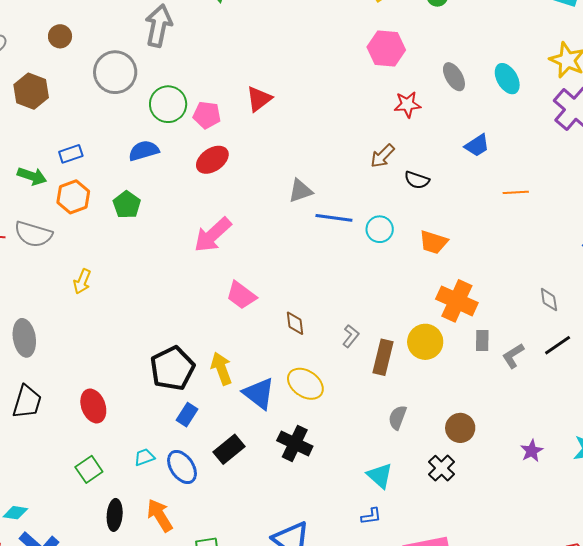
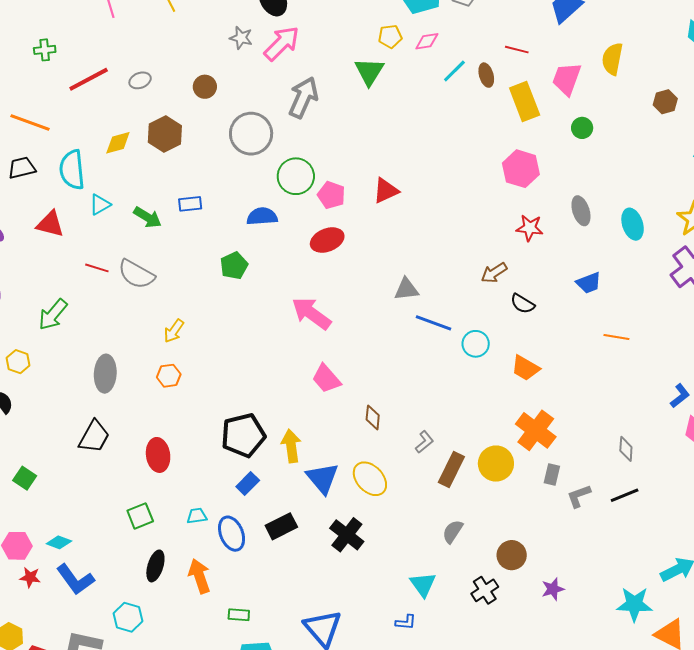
orange hexagon: (73, 197) -> (169, 376), moved, size x0.7
pink arrow: (213, 235) -> (311, 313), turned 66
purple star: (532, 451) -> (553, 589), moved

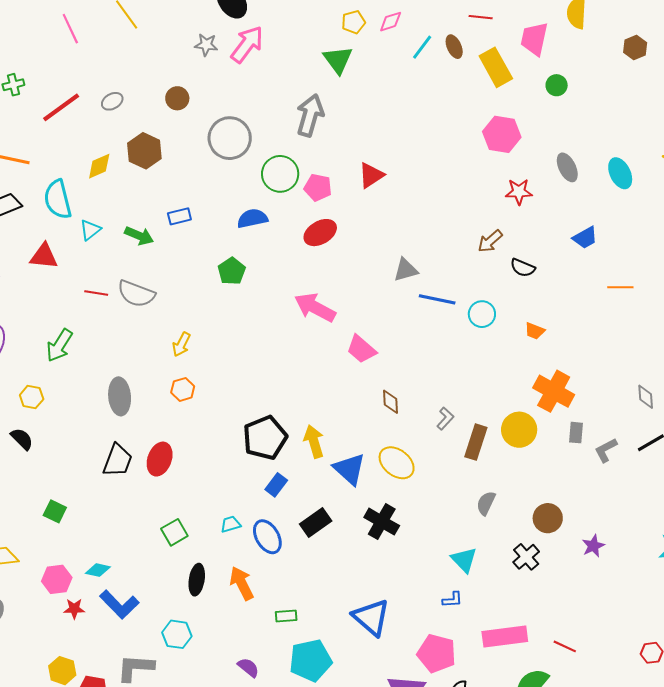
gray arrow: (303, 97) -> (310, 115), moved
orange trapezoid: (525, 368) -> (535, 331), size x0.7
pink trapezoid: (326, 379) -> (361, 349), moved
red ellipse: (158, 455) -> (160, 459), moved, turned 36

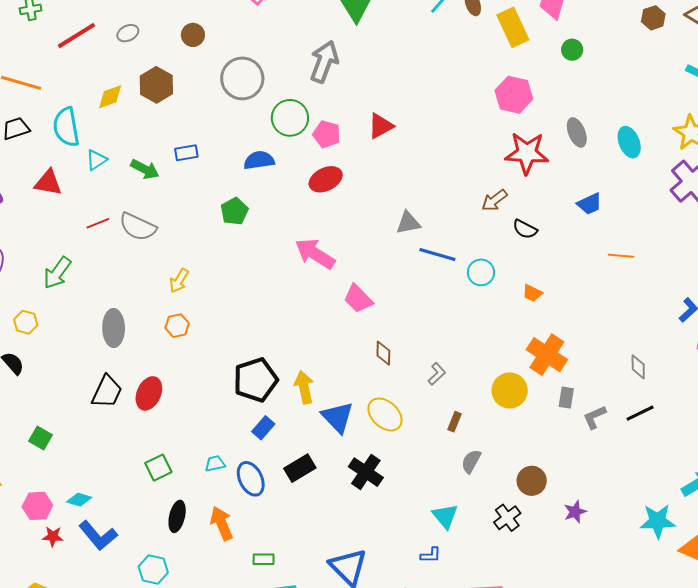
red star: (519, 192) -> (527, 153), size x1.6
red line: (96, 293) -> (98, 223), turned -35
brown rectangle: (476, 442) -> (455, 422), moved, size x0.6

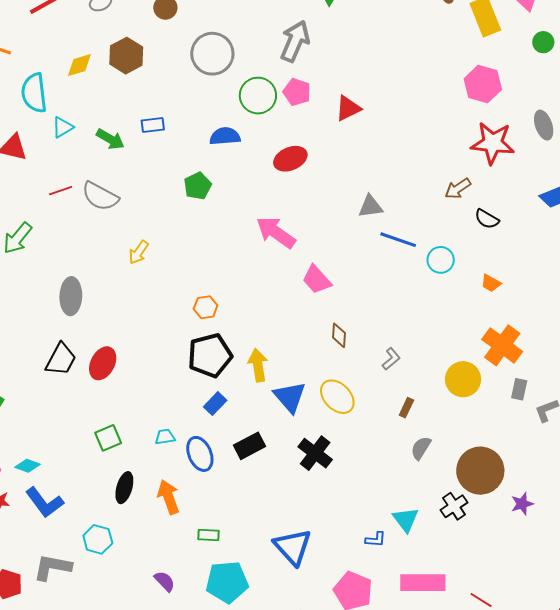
pink pentagon: (327, 134) -> (297, 92), moved
orange hexagon: (177, 326) -> (206, 307), moved
brown circle: (532, 481) -> (480, 471), size x1.6
cyan triangle: (445, 516) -> (406, 520), moved

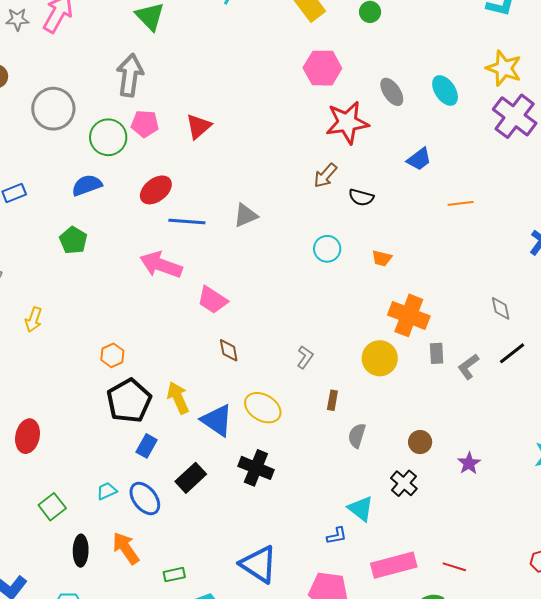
blue line: (398, 240) -> (187, 221), moved
brown diamond: (339, 335) -> (229, 350), moved
brown circle: (480, 471) -> (420, 442), size x0.5

